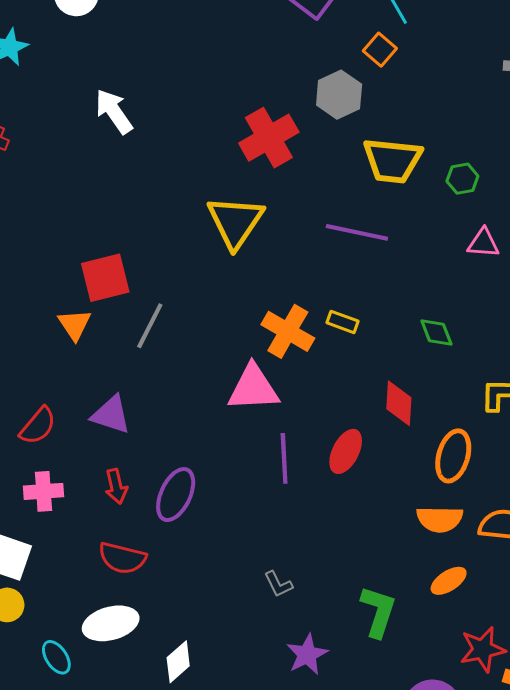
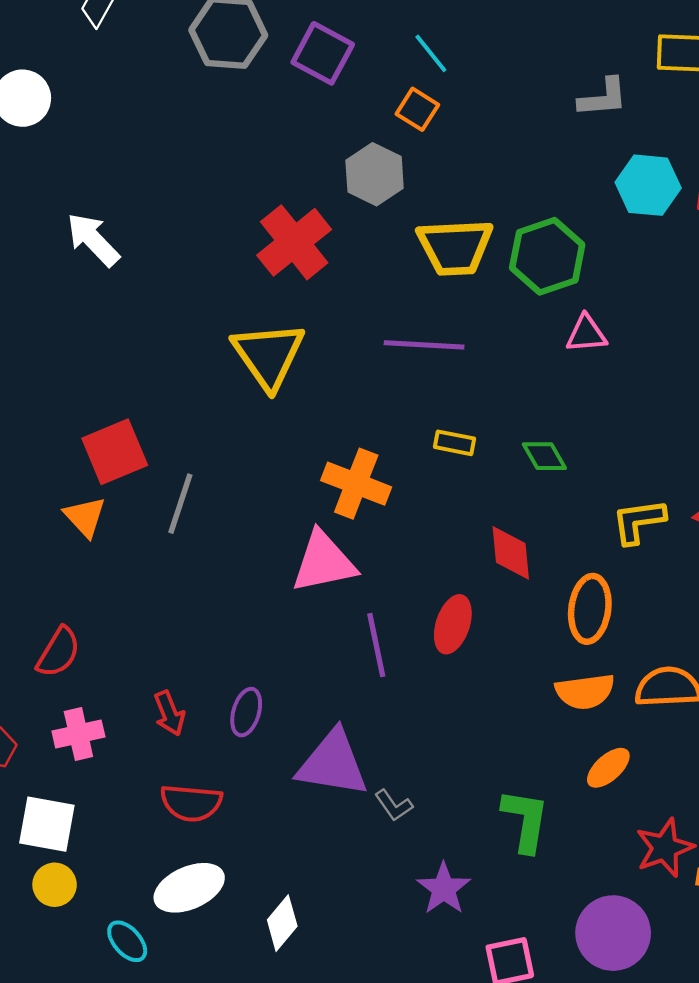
green hexagon: (462, 179) -> (547, 256), size x1.8
yellow rectangle: (342, 322) -> (455, 443), moved
purple triangle: (111, 415) -> (333, 764), moved, size x1.4
purple ellipse: (176, 495) -> (246, 712), size x0.7

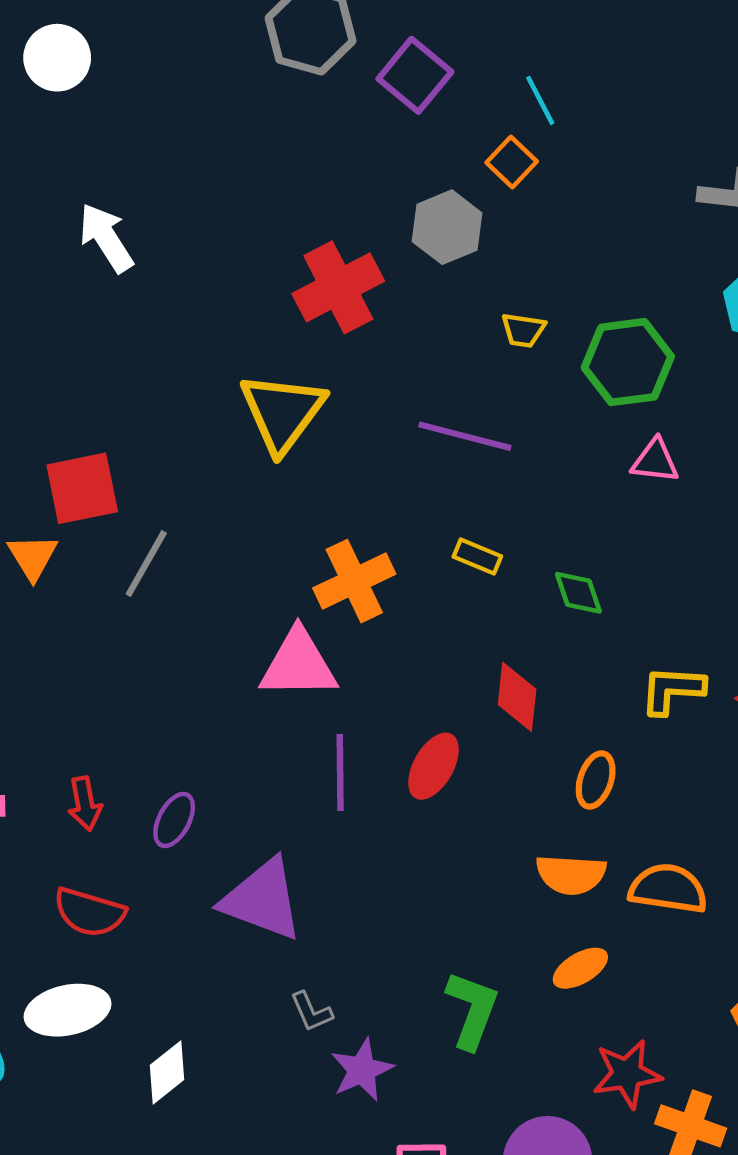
yellow trapezoid: (455, 247) -> (523, 330), size x0.5
orange cross: (356, 484) -> (354, 581), turned 32
orange ellipse: (590, 609) -> (596, 780), size x0.7
gray L-shape: (394, 805) -> (311, 1012), moved

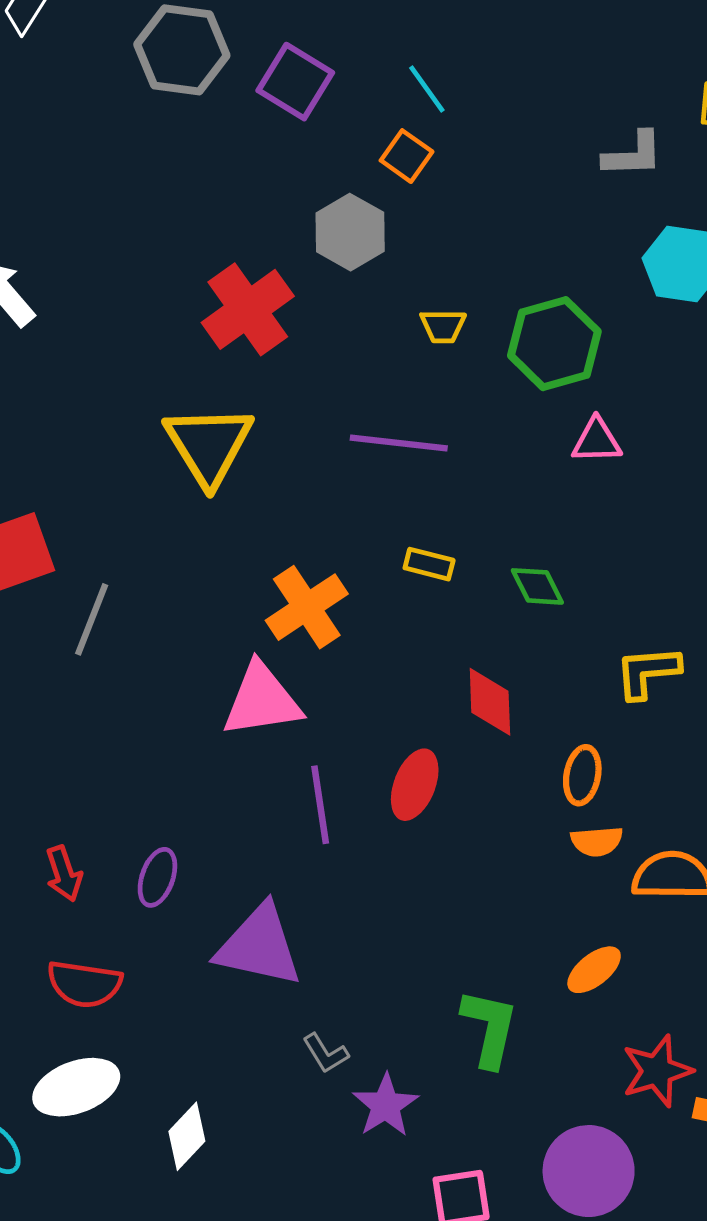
orange semicircle: (571, 874) -> (597, 841), moved, size x0.7

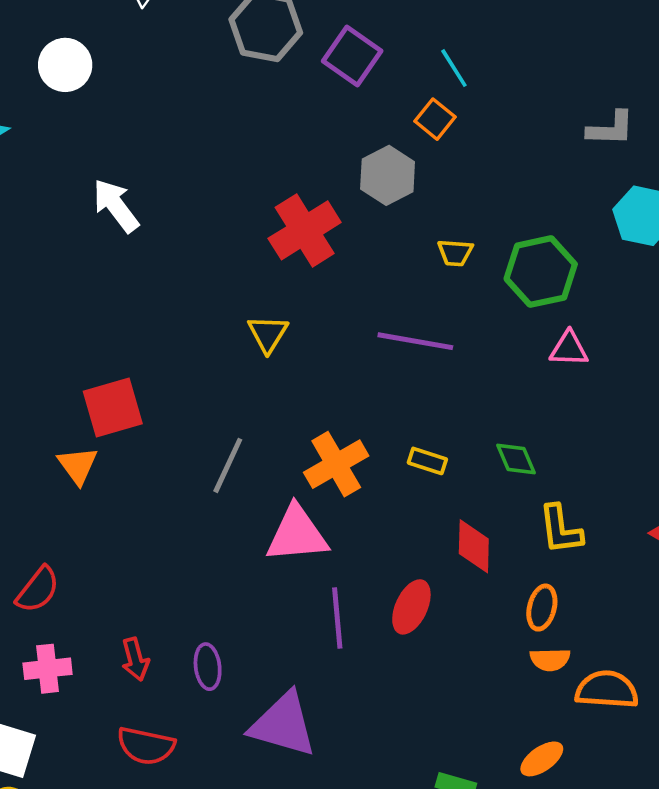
yellow triangle: (209, 445) -> (268, 334), size x0.6
yellow rectangle: (429, 564) -> (427, 461), moved
gray line: (92, 619) -> (228, 465), moved
yellow L-shape: (647, 672) -> (560, 529), moved, turned -96
purple ellipse: (157, 877) -> (208, 667), turned -30

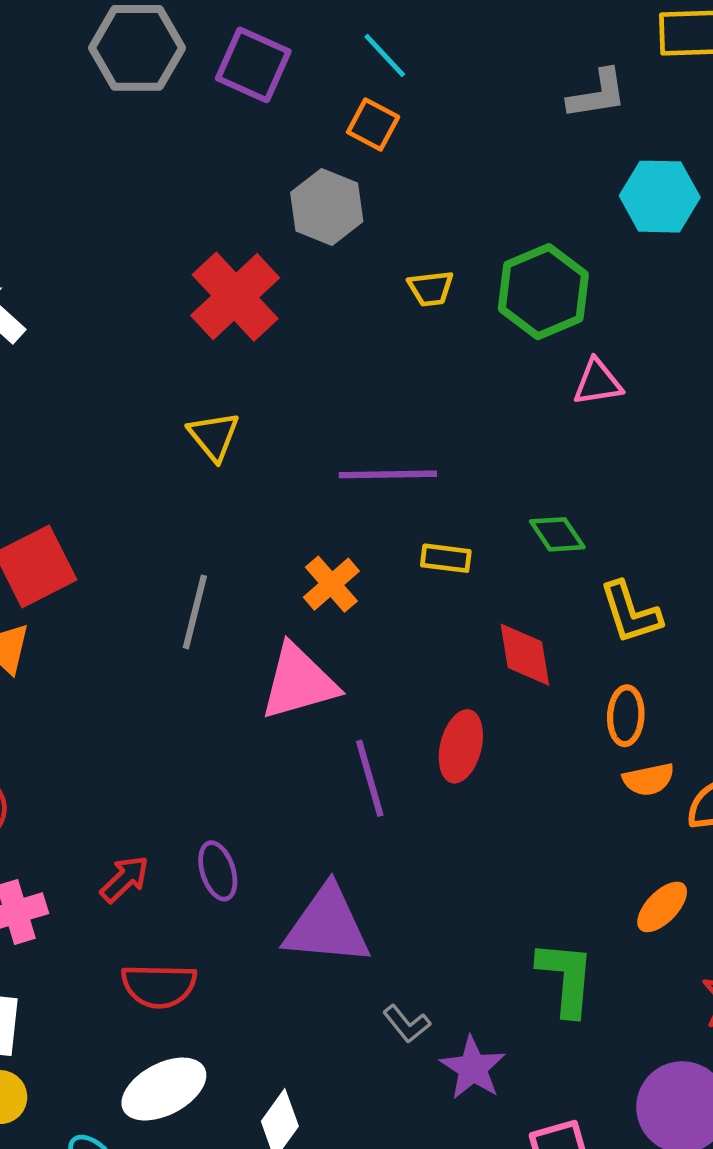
purple line: (415, 341) -> (388, 474), moved
orange cross: (336, 464) -> (331, 584), size x0.7
red arrow: (135, 659) -> (125, 879), turned -108

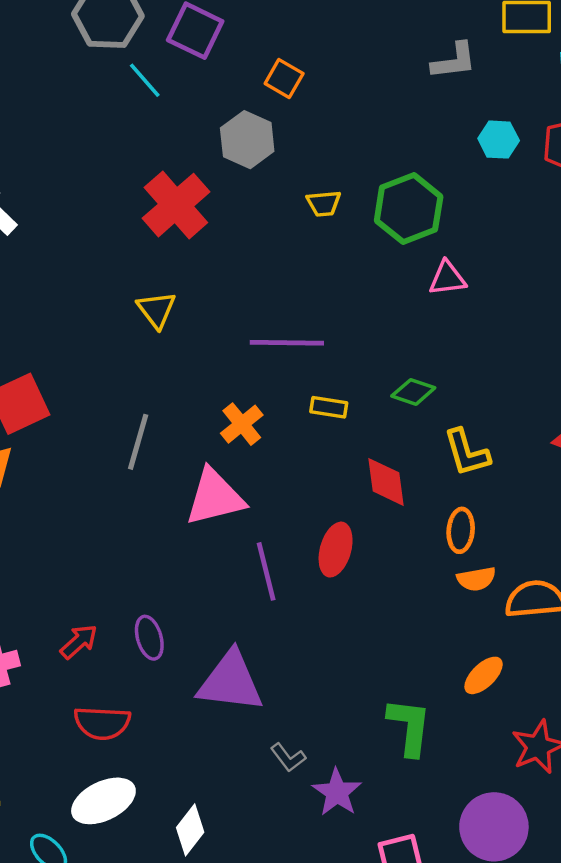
cyan line: (385, 55) -> (145, 80), moved
cyan hexagon: (660, 197) -> (499, 140), size x0.7
green diamond: (557, 534) -> (413, 392), turned -39

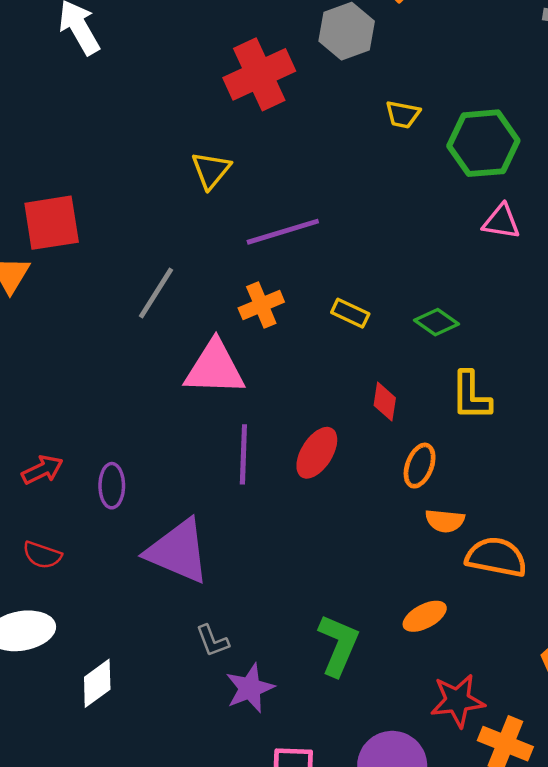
purple line: (287, 343) -> (283, 232), moved, turned -34
red diamond: (386, 482) -> (385, 402), size x0.7
orange ellipse: (461, 530) -> (420, 466), moved
red semicircle: (102, 723) -> (42, 555), size x0.7

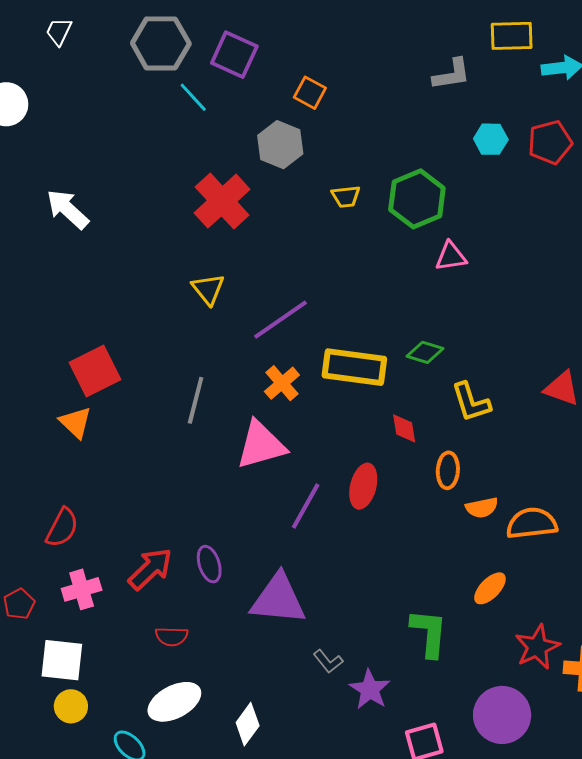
yellow rectangle: (350, 313) -> (354, 367), size x2.0
purple line: (243, 454) -> (306, 506), turned 45
red arrow: (42, 470) -> (150, 569), size x1.4

